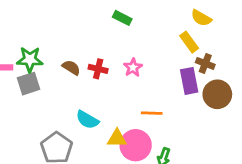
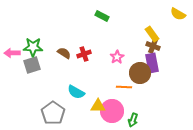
yellow semicircle: (201, 18) -> (178, 14), moved
brown cross: (205, 63) -> (153, 46), moved
pink star: (133, 68) -> (117, 57), moved
red cross: (98, 69) -> (84, 54), turned -32
brown circle: (217, 94) -> (140, 73), moved

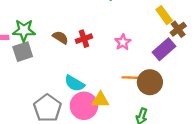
brown cross: (153, 46) -> (178, 29), moved, turned 32
purple rectangle: (152, 63) -> (164, 49), turned 60
brown circle: (140, 73) -> (150, 82), moved
pink circle: (112, 111) -> (84, 106), moved

